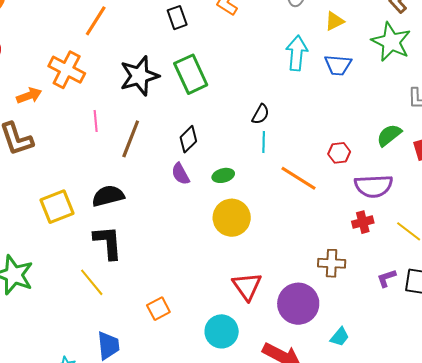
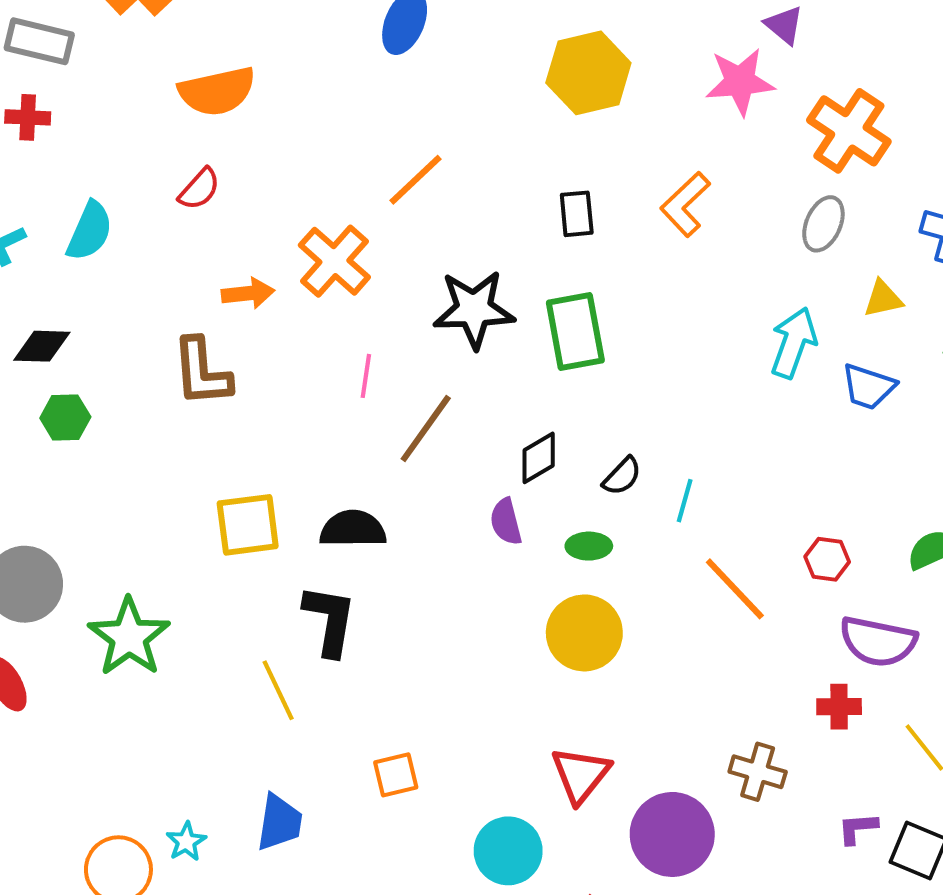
black semicircle: (260, 114) -> (622, 476), moved

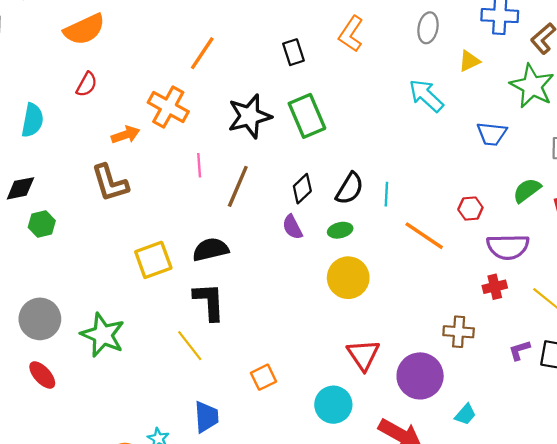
cyan arrow: (794, 343) -> (426, 96), turned -54
blue trapezoid: (868, 387) -> (492, 134), moved
black semicircle: (622, 476) -> (350, 188), size x1.4

